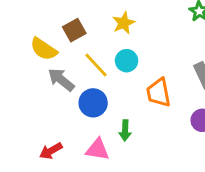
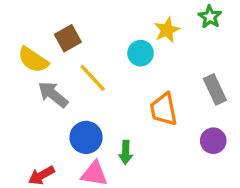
yellow star: (124, 23) -> (167, 30), moved
cyan circle: (127, 61) -> (141, 53), moved
blue circle: (93, 103) -> (86, 137), moved

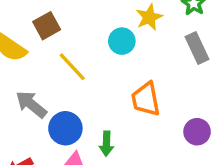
gray rectangle: (215, 89) -> (197, 48), moved
gray arrow: (53, 94) -> (31, 104), moved

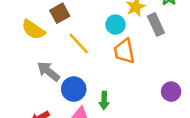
gray rectangle: (197, 48) -> (156, 25), moved
orange trapezoid: (146, 99) -> (124, 51), moved

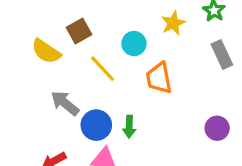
cyan circle: (115, 25) -> (134, 44), moved
gray rectangle: (156, 25) -> (222, 54), moved
green arrow: (104, 100) -> (129, 127), moved

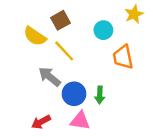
yellow line: (103, 69) -> (64, 51), moved

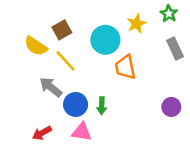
cyan circle: (103, 30) -> (105, 40), size x1.5

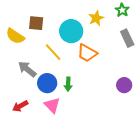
brown square: (62, 30) -> (36, 23), turned 35
yellow line: (66, 61) -> (53, 52), moved
orange trapezoid: (125, 67) -> (87, 53), turned -50
pink triangle: (82, 132) -> (52, 105), turned 36

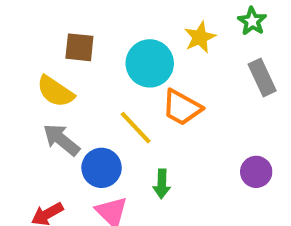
yellow semicircle: (15, 36) -> (55, 92), moved
yellow line: (53, 52) -> (136, 128), moved
green arrow: (68, 84) -> (162, 184), moved

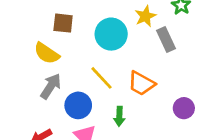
gray rectangle: (262, 77) -> (166, 40), moved
orange trapezoid: (182, 108) -> (141, 83), moved
gray arrow: (61, 140) -> (51, 86), turned 84

